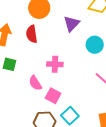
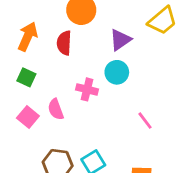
cyan circle: (95, 45) -> (117, 72), moved
pink square: (53, 96) -> (28, 117), moved

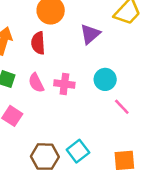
cyan circle: (117, 72) -> (105, 79), moved
pink semicircle: (56, 109) -> (36, 83), moved

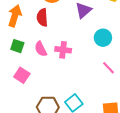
cyan circle: (105, 79) -> (103, 38), moved

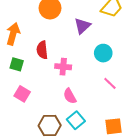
red semicircle: (42, 17) -> (42, 50), moved
pink semicircle: (41, 49) -> (70, 96), moved

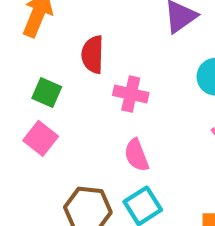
green square: (17, 64) -> (47, 92), moved

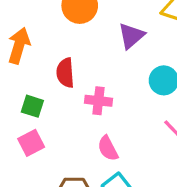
pink square: (41, 138) -> (31, 143), turned 30

